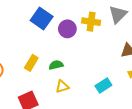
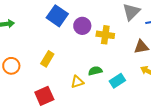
yellow cross: (91, 22) -> (105, 35), moved
green semicircle: (56, 65) -> (95, 71), moved

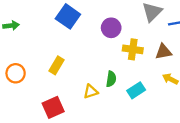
purple circle: (82, 26) -> (111, 28), moved
yellow cross: (105, 35) -> (133, 49), moved
green semicircle: (95, 71) -> (111, 79), turned 112

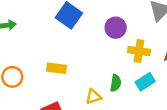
yellow rectangle: (57, 65) -> (57, 68), turned 66
cyan rectangle: (136, 90) -> (145, 82), moved

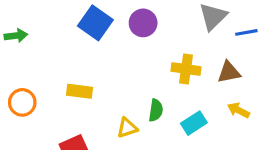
purple circle: (116, 28) -> (143, 23), moved
cyan rectangle: (145, 82) -> (194, 123), moved

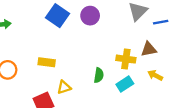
yellow cross: (186, 69) -> (126, 59), moved
yellow triangle: (127, 128) -> (64, 87), moved

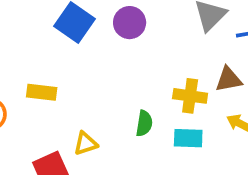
yellow rectangle: (47, 62) -> (42, 92), moved
cyan rectangle: (125, 84) -> (188, 138), turned 35

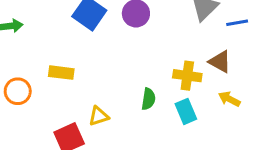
brown triangle: (229, 79) -> (220, 62), turned 40
cyan rectangle: (188, 138) -> (186, 111), turned 65

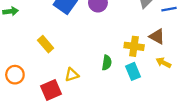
yellow rectangle: (61, 73) -> (46, 44), turned 42
orange circle: (18, 91) -> (15, 75), moved

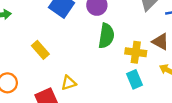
green semicircle: (107, 63) -> (106, 36), moved, size x1.5

